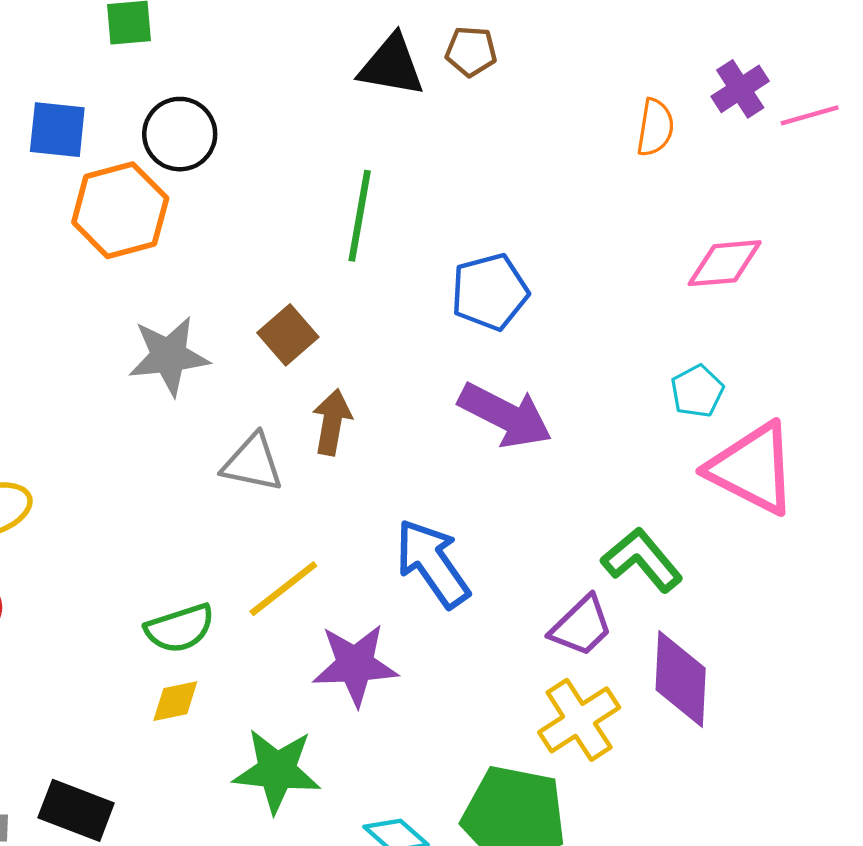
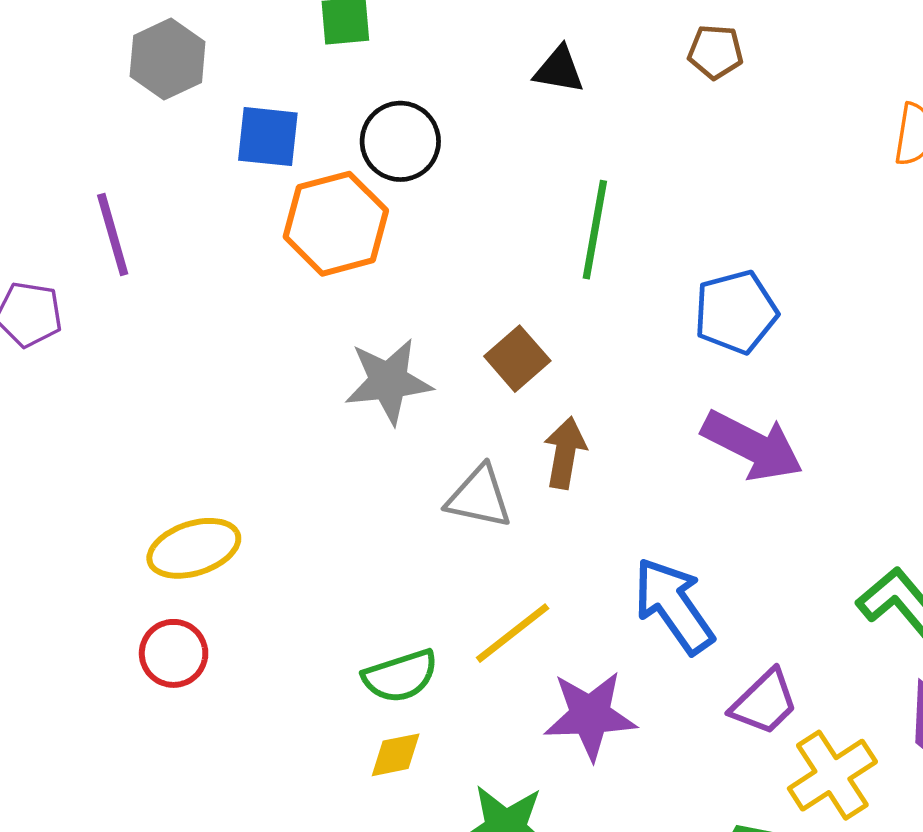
black triangle: (392, 66) -> (559, 70), moved, size x0.7
purple trapezoid: (581, 626) -> (764, 702), moved

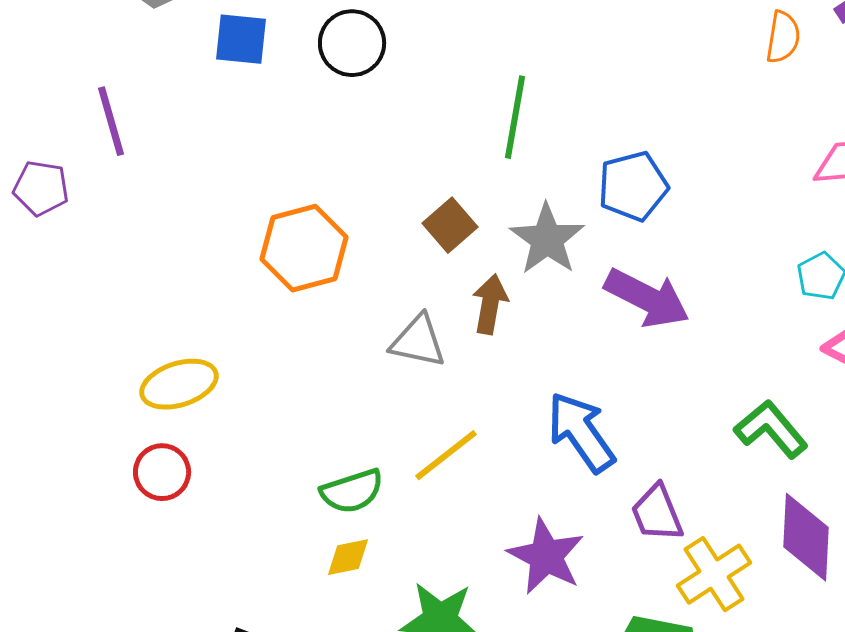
orange hexagon: (336, 224) -> (304, 248), moved
gray star: (388, 381) -> (547, 239), moved, turned -30
purple trapezoid: (764, 702) -> (657, 513), turned 112
purple star: (590, 715) -> (546, 556), moved, turned 30

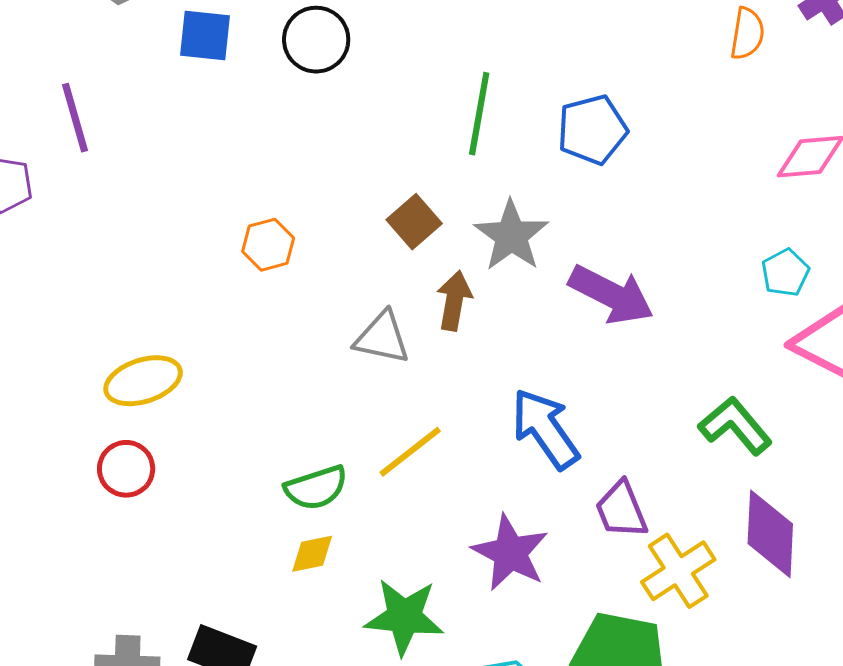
blue pentagon: (633, 186) -> (592, 130), moved
orange hexagon: (304, 248) -> (268, 245), size x0.6

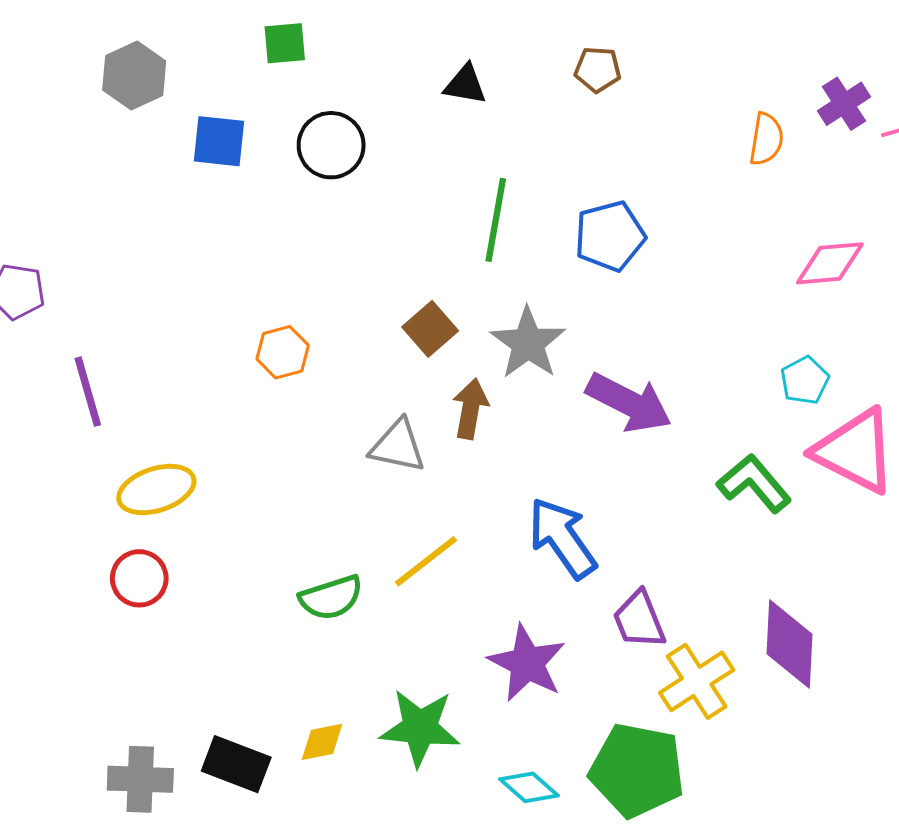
purple line: (75, 118) -> (88, 392), moved
green L-shape: (735, 426) -> (754, 483), moved
yellow diamond: (312, 554) -> (322, 742), moved

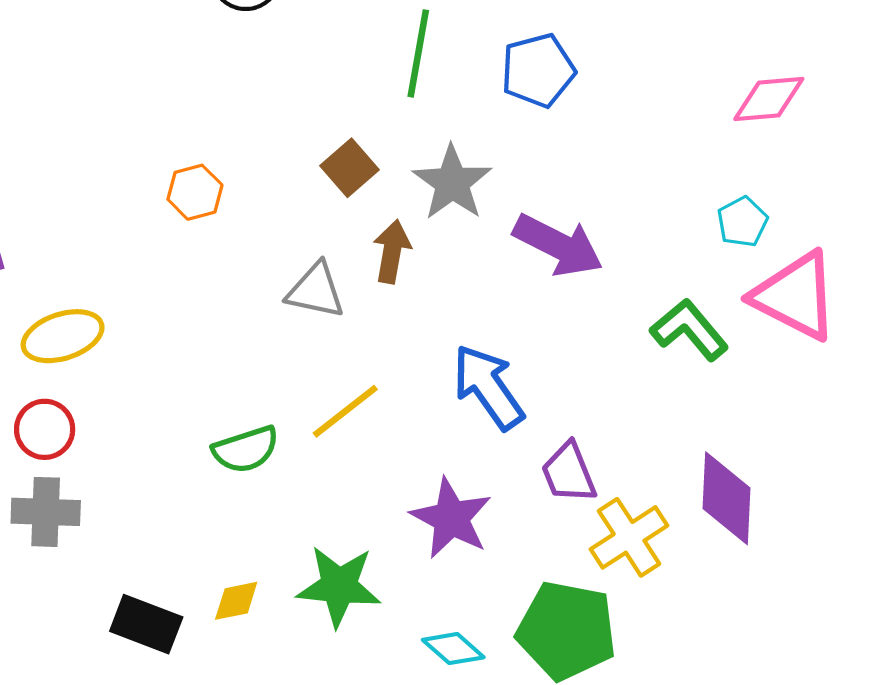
gray cross: (140, 779) -> (46, 512), moved

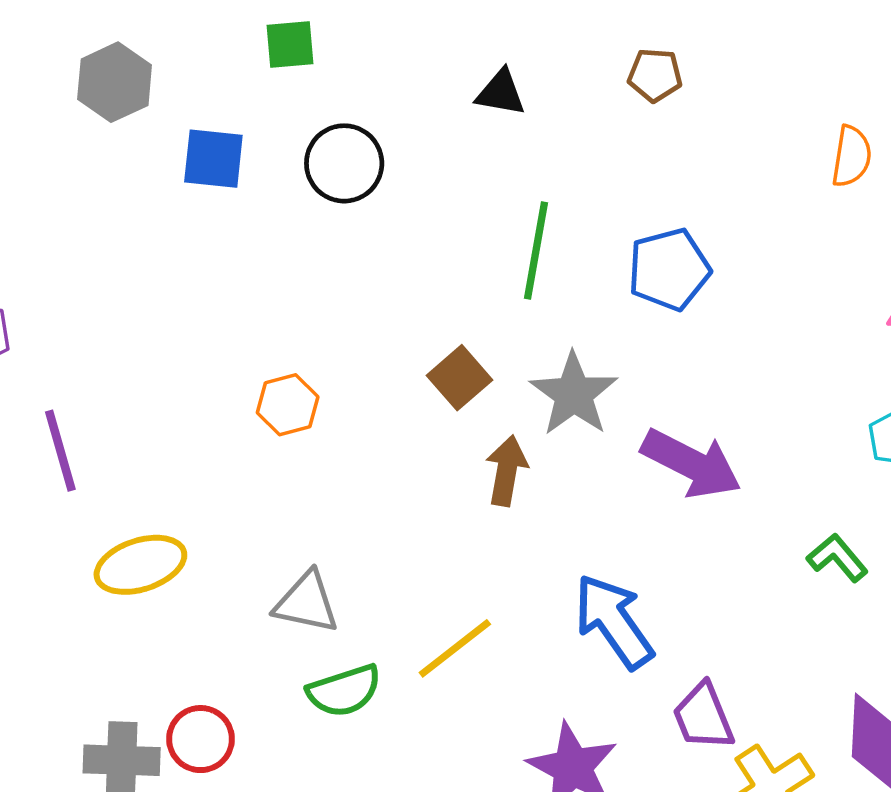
gray triangle: (316, 291) -> (306, 602), moved
green L-shape: (689, 330) -> (837, 558), size x0.7
red circle: (45, 429) -> (201, 739), moved

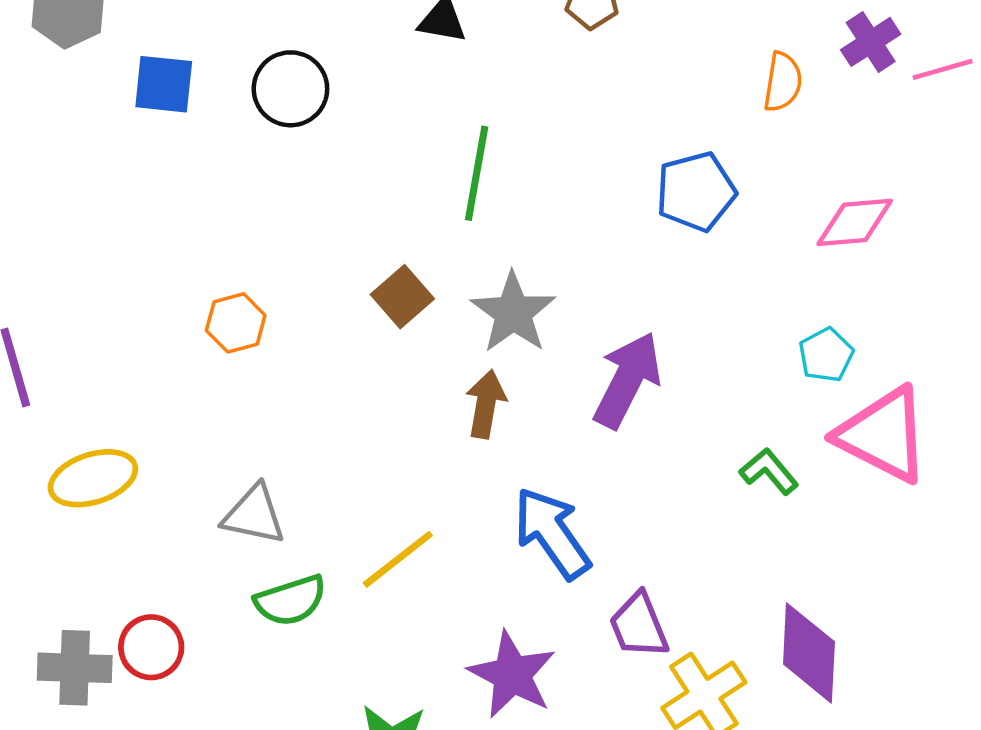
blue pentagon: (669, 269) -> (696, 192), moved
purple arrow: (691, 464) -> (627, 380), turned -90
brown arrow: (507, 471) -> (486, 404), moved

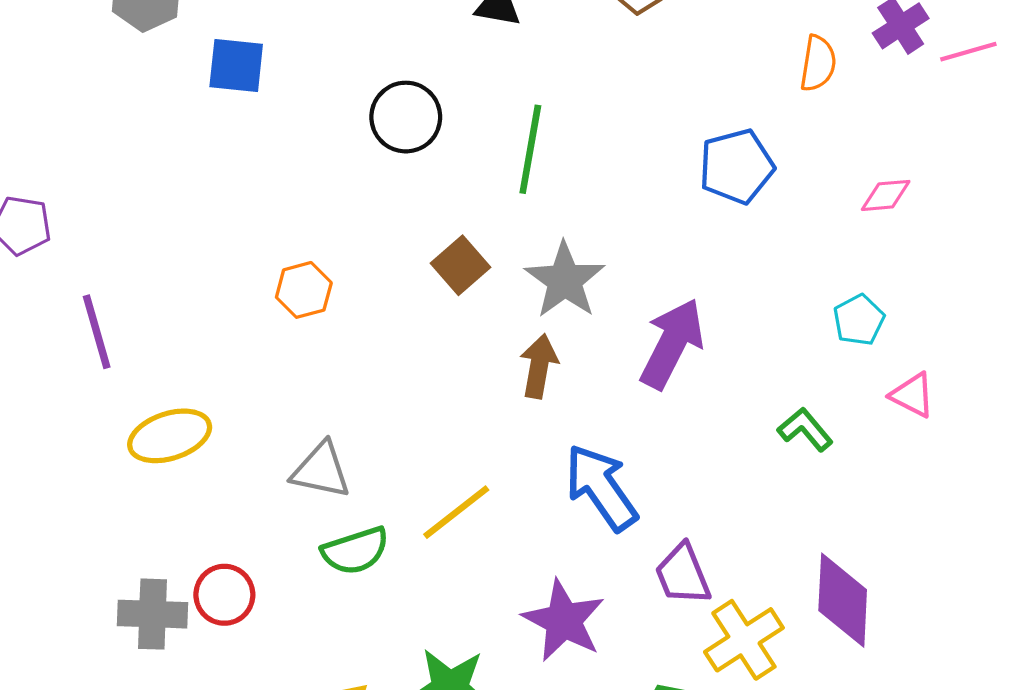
black circle: (290, 89) -> (406, 117), moved
pink diamond: (855, 222) -> (886, 195), size x0.7
pink triangle: (883, 435) -> (912, 395), size x0.5

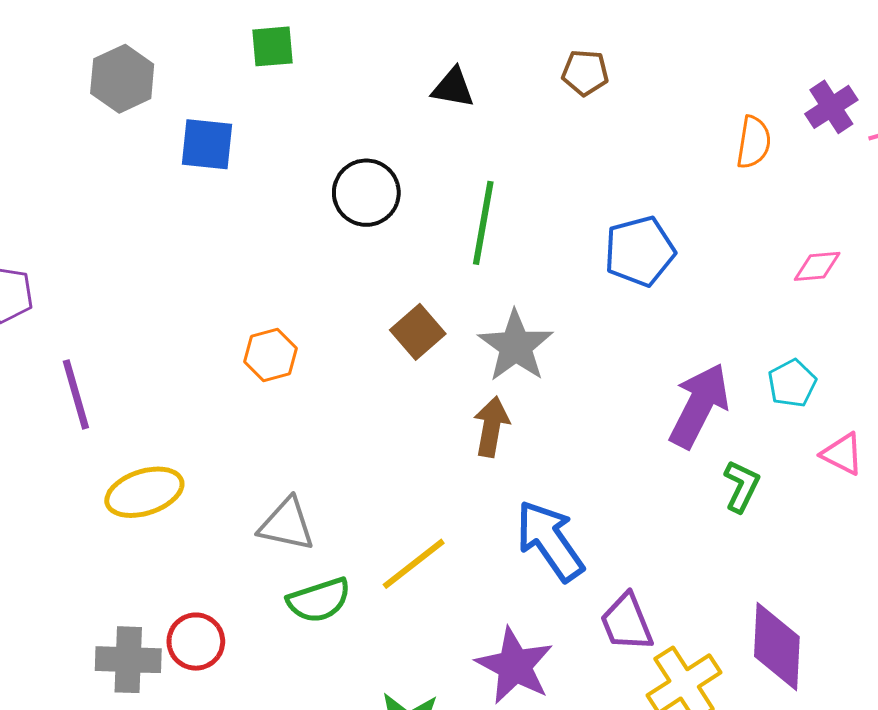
blue pentagon: (736, 166) -> (640, 251), moved
purple arrow: (672, 344) -> (699, 405), moved
green L-shape: (805, 429) -> (742, 486), turned 66

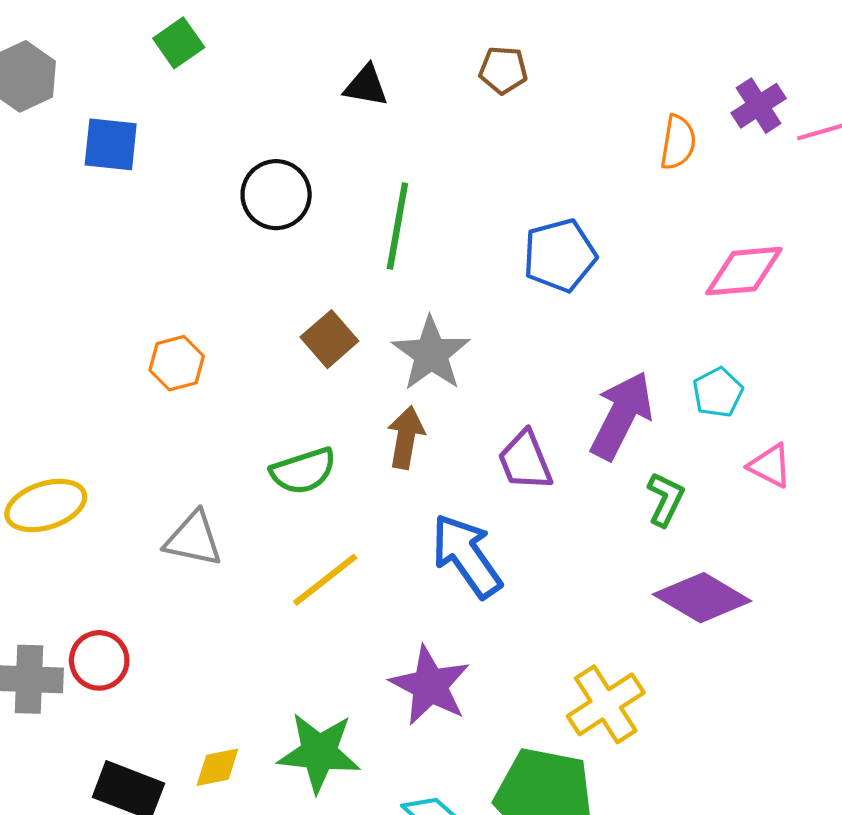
green square: (273, 46) -> (179, 43), turned -30
pink diamond: (817, 266) -> (744, 271), size x1.6
green semicircle: (319, 600) -> (303, 471), moved
purple trapezoid: (627, 622) -> (525, 460), moved
purple diamond: (777, 647) -> (702, 598), moved, turned -62

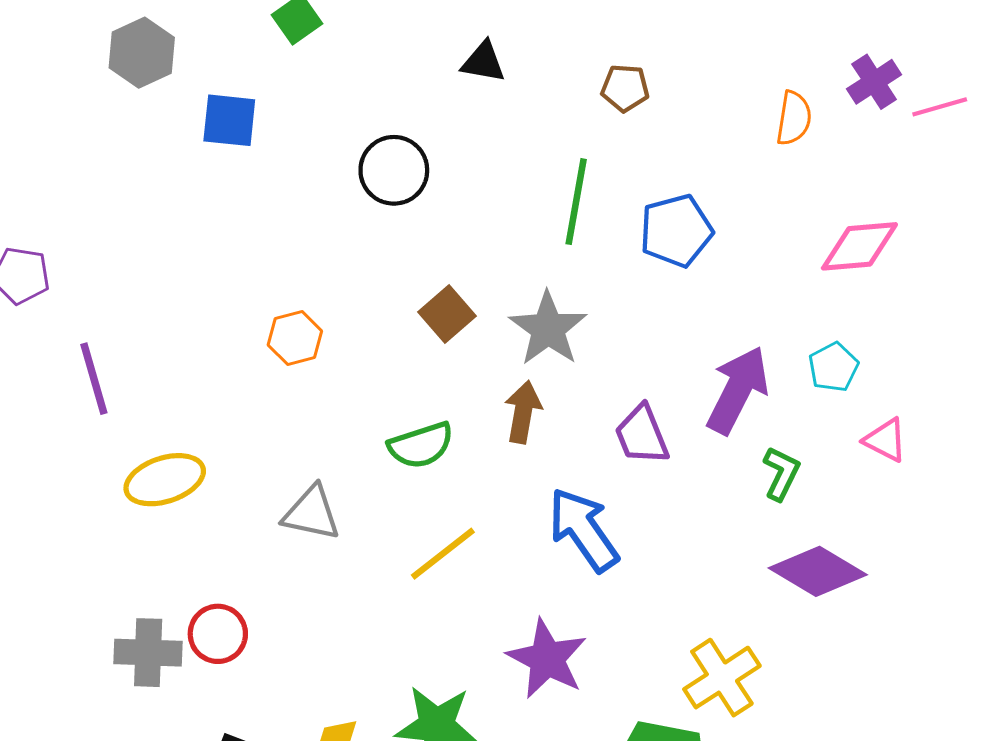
brown pentagon: (503, 70) -> (625, 88), moved
green line: (397, 226) -> (576, 202), moved

